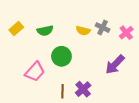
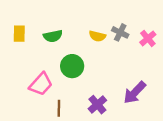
yellow rectangle: (16, 29) -> (19, 34), turned -48
purple arrow: (115, 65) -> (135, 93), moved
brown line: (63, 91) -> (59, 108), moved

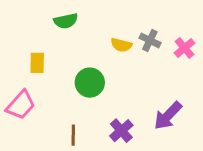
yellow rectangle: (19, 34) -> (37, 63), moved
green semicircle: (53, 36) -> (66, 21), moved
pink trapezoid: (41, 84) -> (21, 105), moved

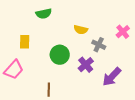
gray cross: (150, 40) -> (99, 45), moved
purple cross: (121, 131) -> (86, 65), moved

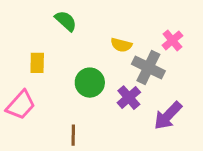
green semicircle: (44, 14) -> (66, 21), turned -126
pink cross: (123, 32) -> (172, 40), moved
gray cross: (99, 45) -> (148, 67), size x1.5

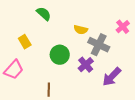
pink cross: (172, 40) -> (123, 27), moved
yellow rectangle: (37, 63) -> (25, 42), turned -32

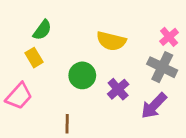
green semicircle: (44, 14) -> (42, 30), moved, turned 84
yellow semicircle: (81, 30) -> (111, 41), size x1.5
gray cross: (99, 45) -> (162, 67), moved

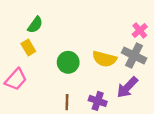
yellow semicircle: (111, 41) -> (105, 59), moved
purple cross: (118, 89) -> (98, 101), moved, turned -30
brown line: (67, 124) -> (67, 102), moved

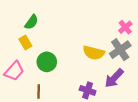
gray cross: (134, 55) -> (120, 50), turned 30
green circle: (68, 62) -> (47, 62), moved
brown line: (67, 102) -> (39, 91), moved

